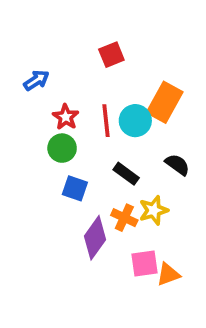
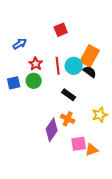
black semicircle: (177, 165) -> (90, 72), moved
blue square: (75, 188) -> (14, 83), moved, turned -32
yellow star: (154, 210) -> (100, 115), moved

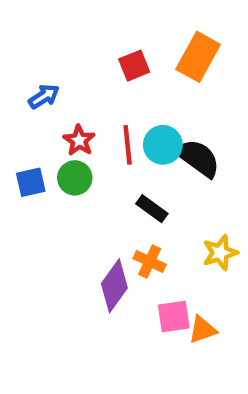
orange rectangle: (90, 56) -> (198, 57), moved
black semicircle: (90, 72) -> (198, 158), size x1.5

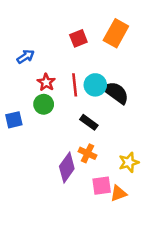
blue square: (31, 182) -> (14, 120), moved
yellow star: (220, 253) -> (129, 162), moved

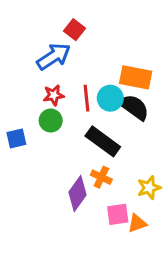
orange rectangle: (116, 33) -> (136, 77), moved, turned 72
red square: (78, 38) -> (75, 30), moved, turned -30
blue arrow: (26, 57) -> (54, 56), moved, size x1.6
red star: (46, 82) -> (54, 95), turned 30
black rectangle: (89, 122) -> (103, 141), size x1.6

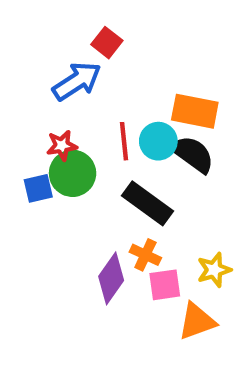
red star: (54, 95) -> (62, 145), moved
green circle: (51, 121) -> (73, 173), size x1.4
blue square: (16, 138) -> (38, 188), moved
pink square: (118, 214) -> (165, 285), moved
orange triangle: (137, 223) -> (197, 321), size x1.4

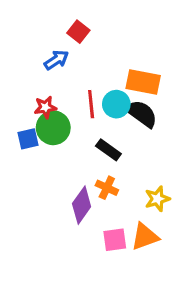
blue arrow: (77, 81) -> (56, 60), size x0.7
black rectangle: (148, 203) -> (108, 150), size x0.7
pink square: (165, 285) -> (115, 240), moved

